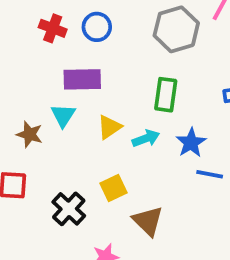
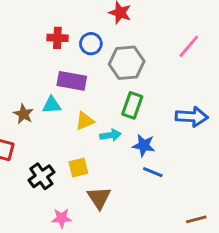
red cross: (53, 28) -> (57, 38), turned -30
gray hexagon: (176, 29) -> (127, 63), moved
cyan triangle: (63, 115) -> (52, 105), turned 42
blue star: (191, 143) -> (144, 145), turned 30

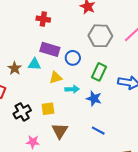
blue circle: (91, 44) -> (73, 58), moved
gray hexagon: (127, 63) -> (100, 36), moved
green rectangle: (132, 105) -> (99, 72), moved
blue line: (153, 172) -> (98, 131), moved

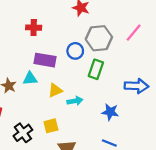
blue circle: (73, 58) -> (75, 51), moved
green rectangle: (99, 72) -> (96, 69), moved
blue star: (94, 99) -> (110, 112), moved

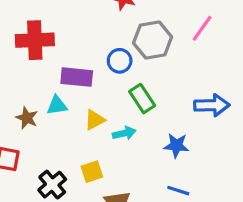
red cross: (34, 28) -> (35, 40), moved, size x1.6
green rectangle: (96, 69) -> (142, 99), moved, turned -48

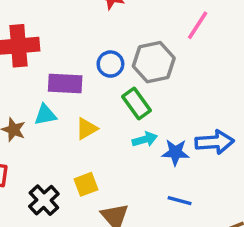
gray hexagon: (153, 40) -> (154, 62), moved
blue arrow: (212, 105) -> (215, 142), moved
cyan arrow: (124, 133) -> (145, 139), moved

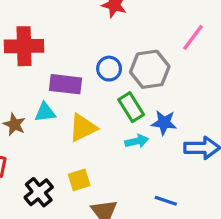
yellow triangle: (86, 129) -> (83, 128), size x1.4
blue star: (175, 152) -> (164, 123), moved

